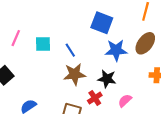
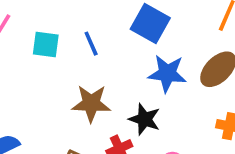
blue line: (70, 50) -> (91, 44), moved

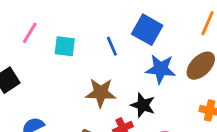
blue line: (91, 44) -> (112, 46), moved

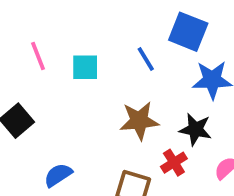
pink line: (30, 33) -> (38, 56), turned -45

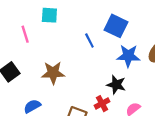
cyan square: (85, 67) -> (49, 15), moved
brown star: (139, 121) -> (53, 73), moved

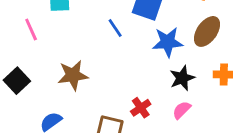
black star: (116, 85) -> (182, 78), moved, turned -30

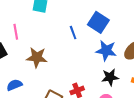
pink line: (31, 30) -> (16, 32), moved

